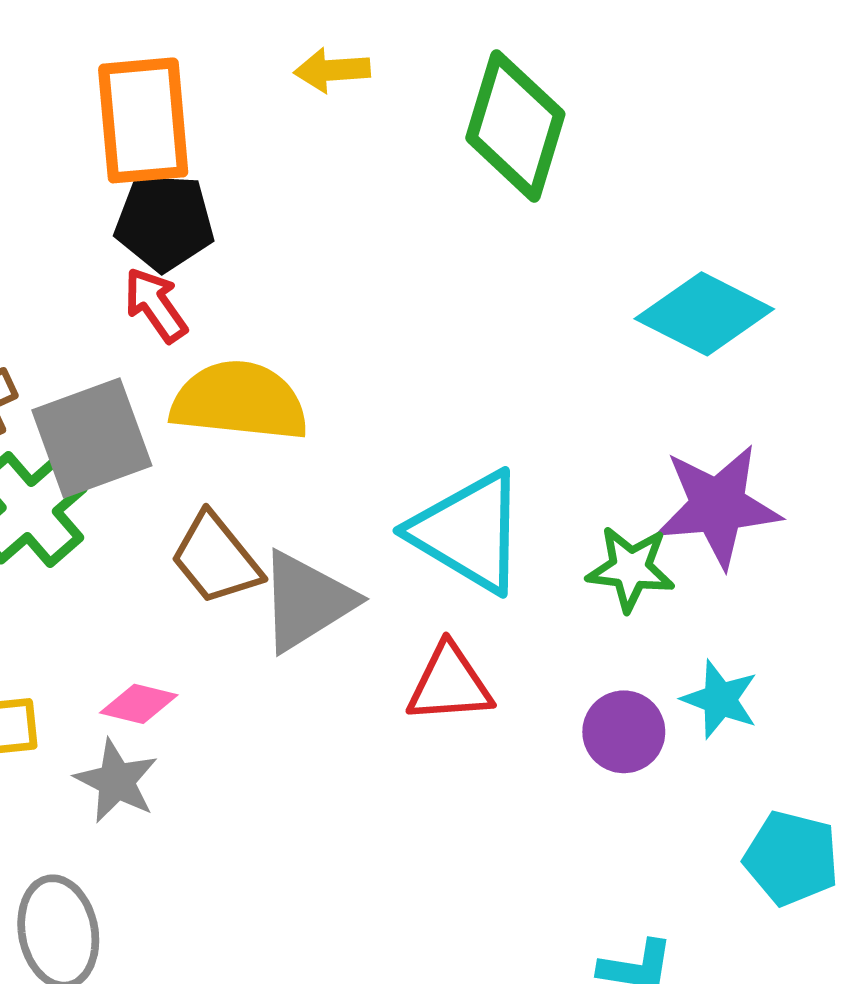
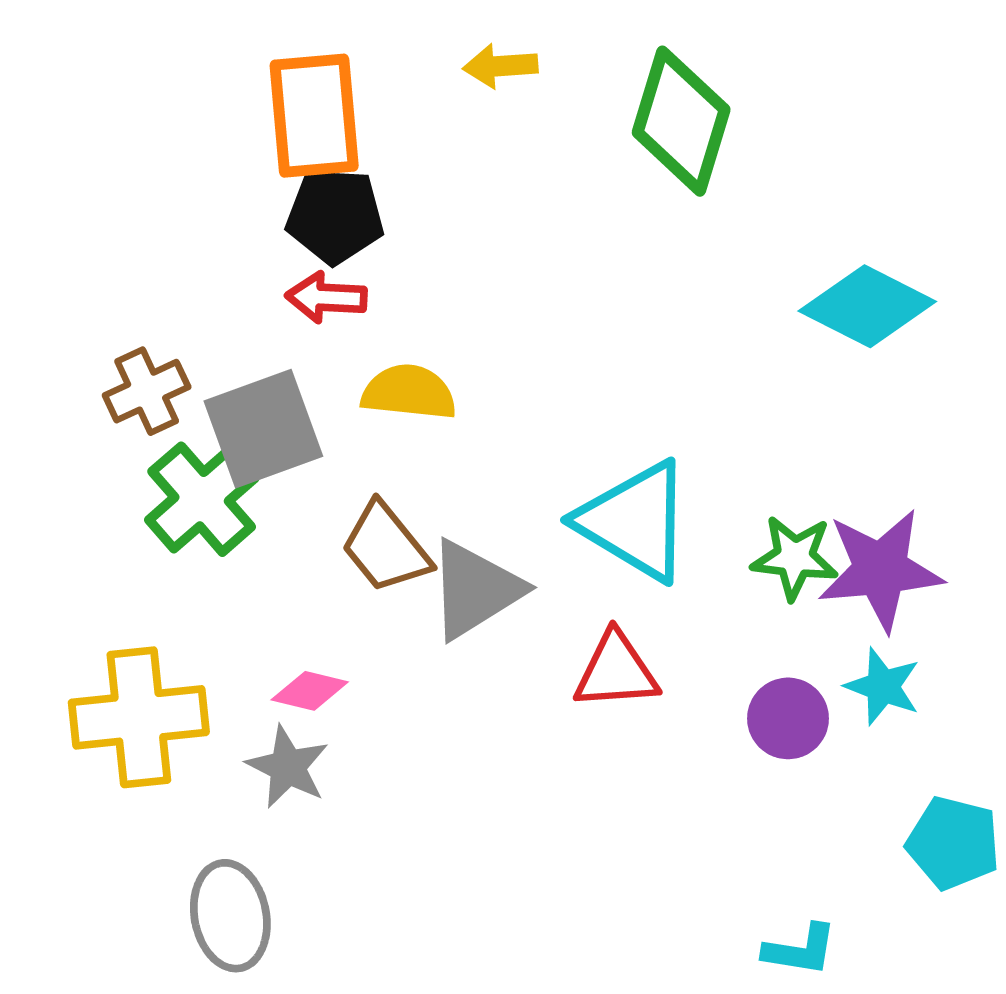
red arrow: (156, 305) -> (326, 297), turned -52
yellow semicircle: (239, 401) -> (409, 392), size x0.7
purple star: (718, 506) -> (881, 570), moved

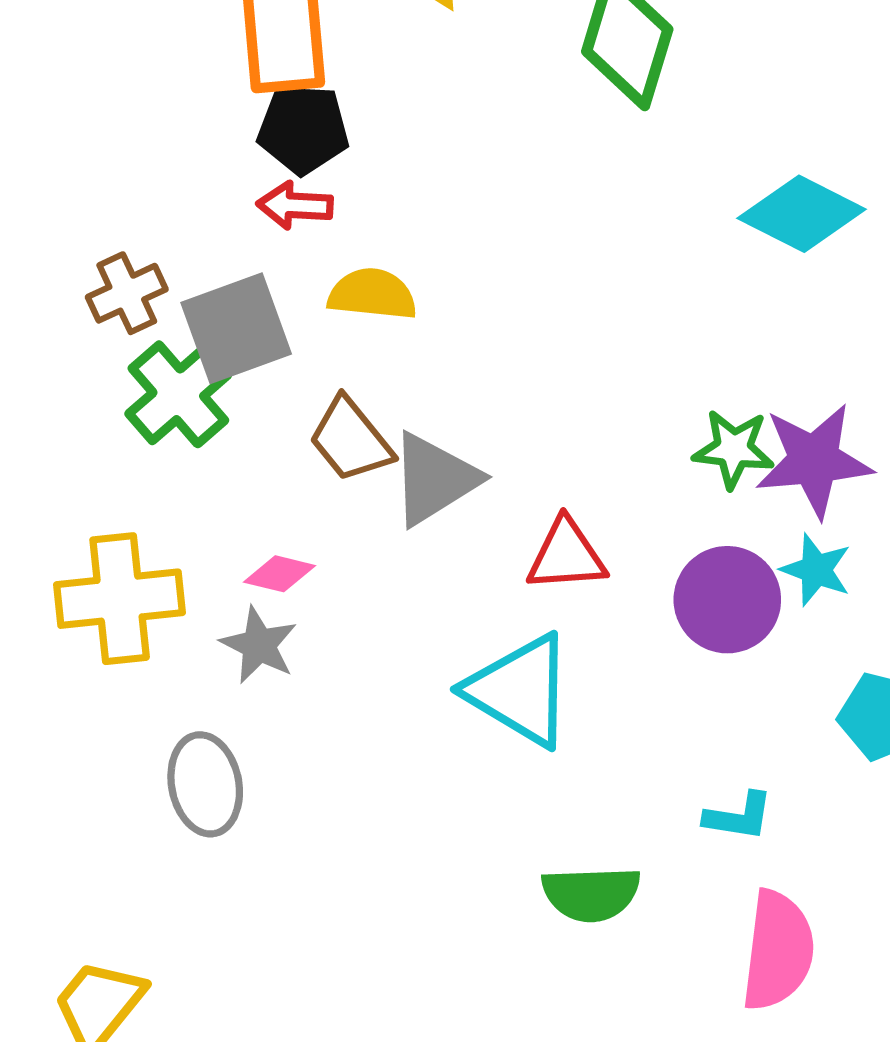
cyan triangle: (635, 521) -> (520, 690), moved
purple circle: (788, 718) -> (727, 600), size x1.4

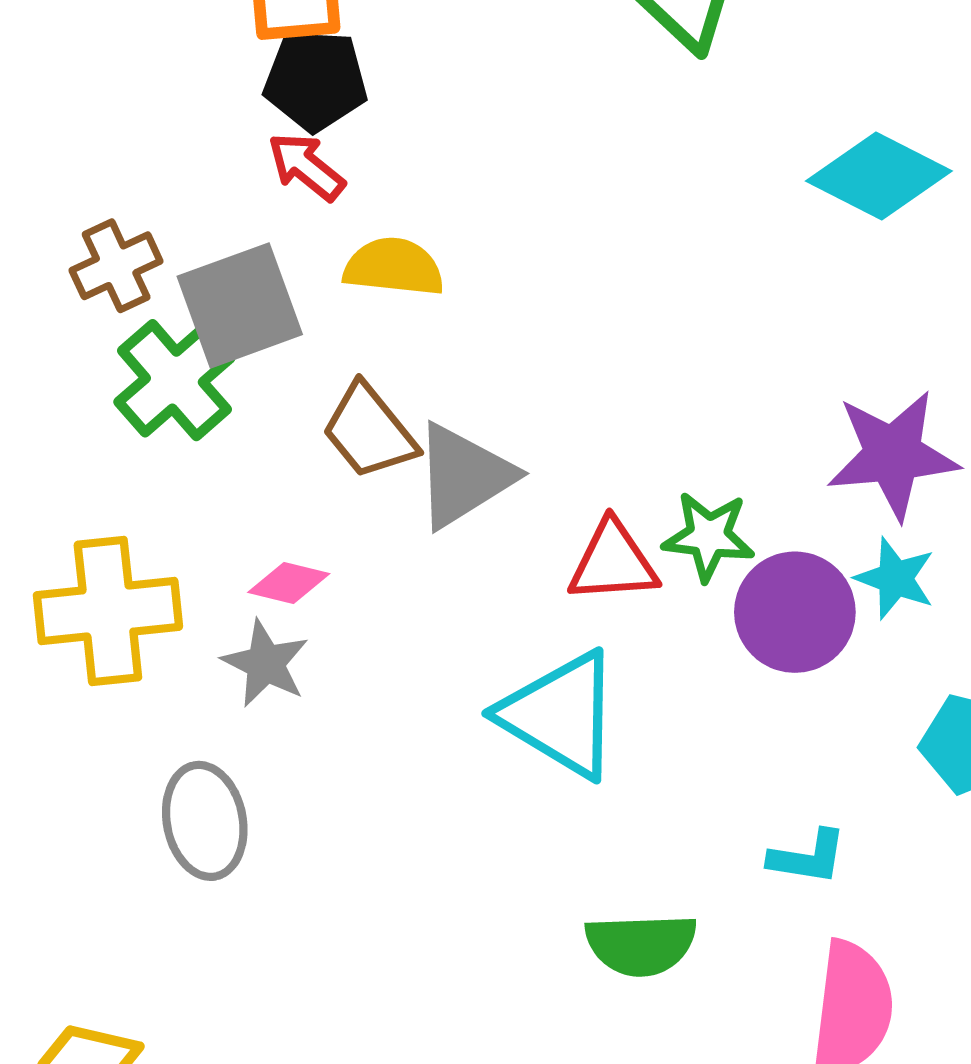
red arrow: (295, 205) -> (306, 167), turned 36
green star: (734, 449) -> (709, 536), moved

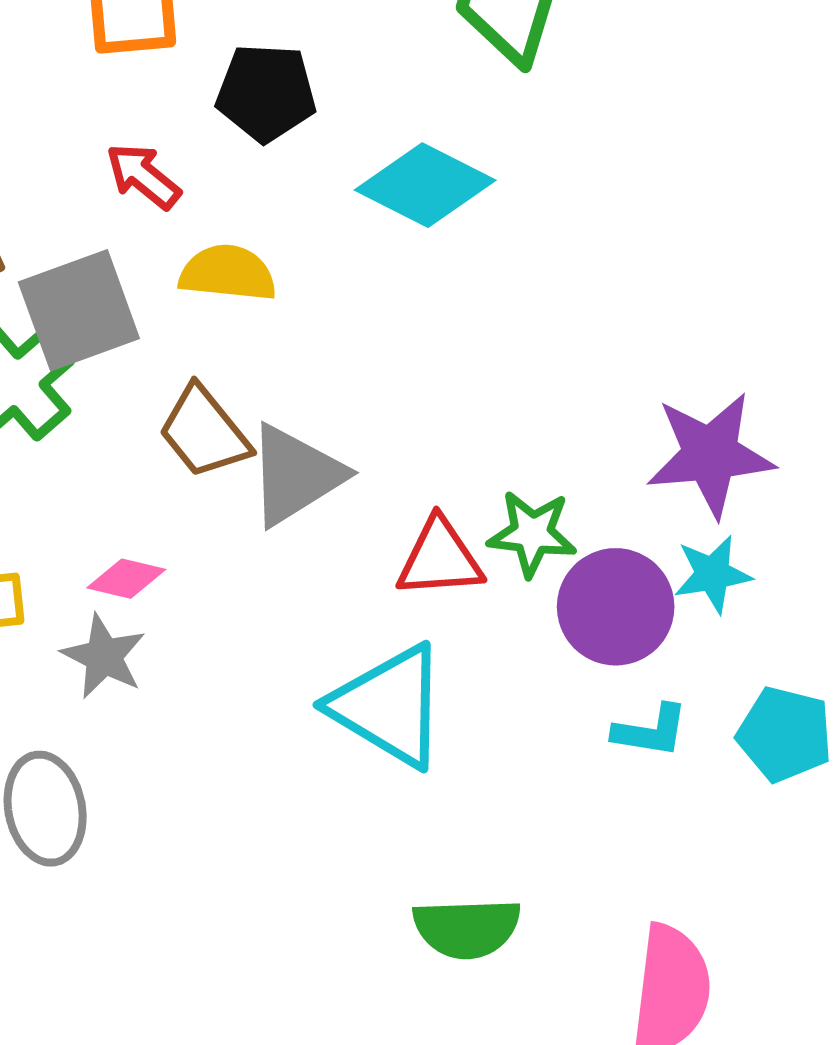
black pentagon: (316, 80) -> (266, 93), moved
cyan diamond: (879, 176) -> (425, 185), moved
cyan star: (895, 578) -> (713, 574), turned -30
cyan L-shape: (808, 857) -> (651, 731), moved

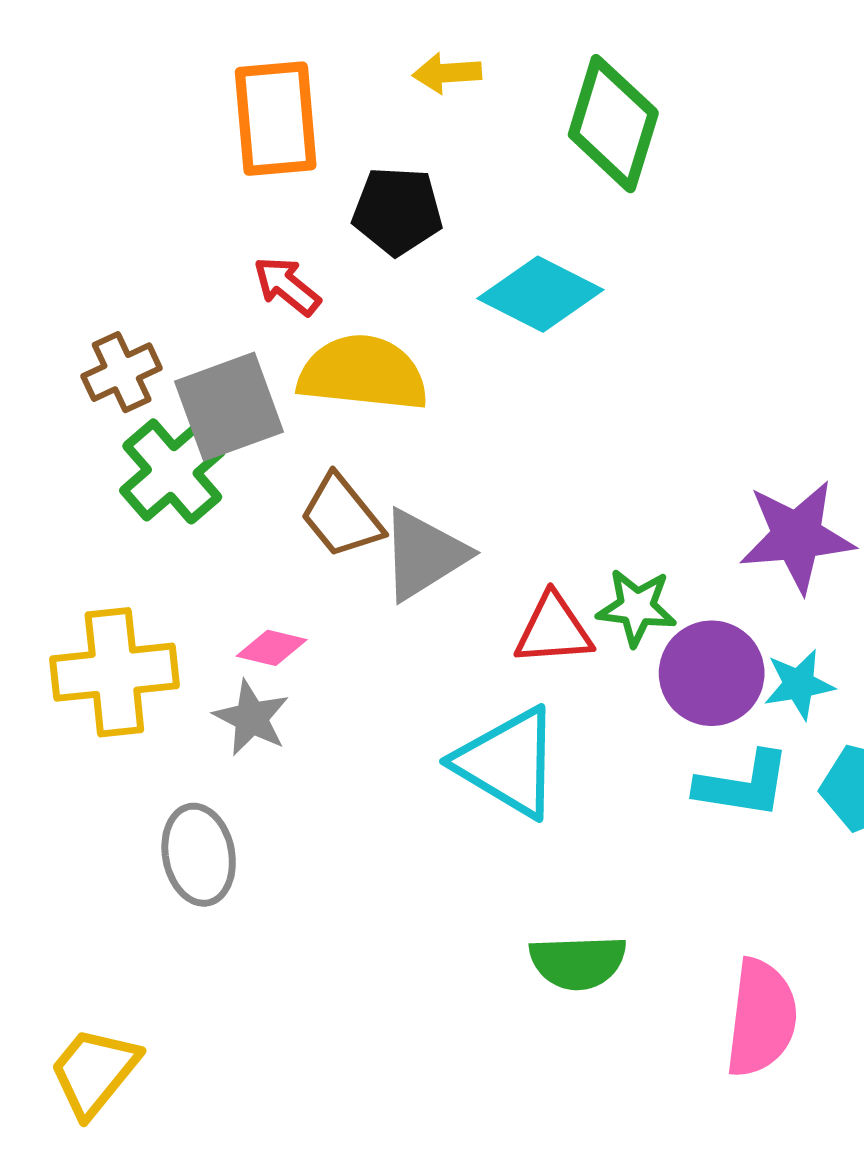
yellow semicircle: (228, 273) -> (363, 373), size x1.5
cyan star: (713, 574) -> (799, 684), moved
cyan L-shape: (651, 731) -> (743, 785), size x1.4

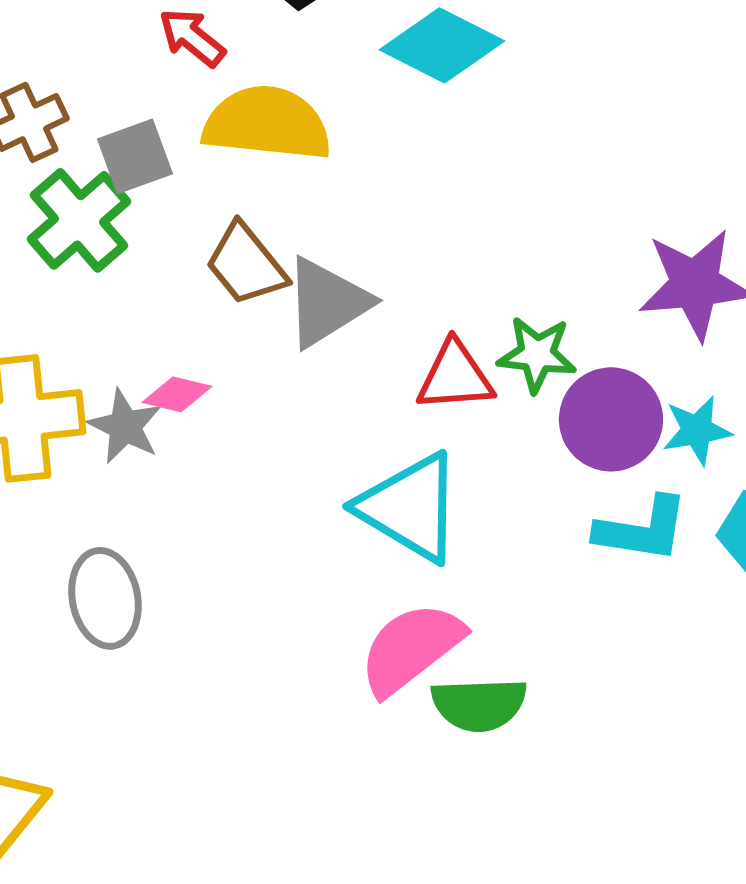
gray square: (229, 407) -> (135, 156), size x0.7
gray star: (251, 718) -> (125, 426), moved
pink semicircle: (761, 1018) -> (411, 648), moved, turned -135

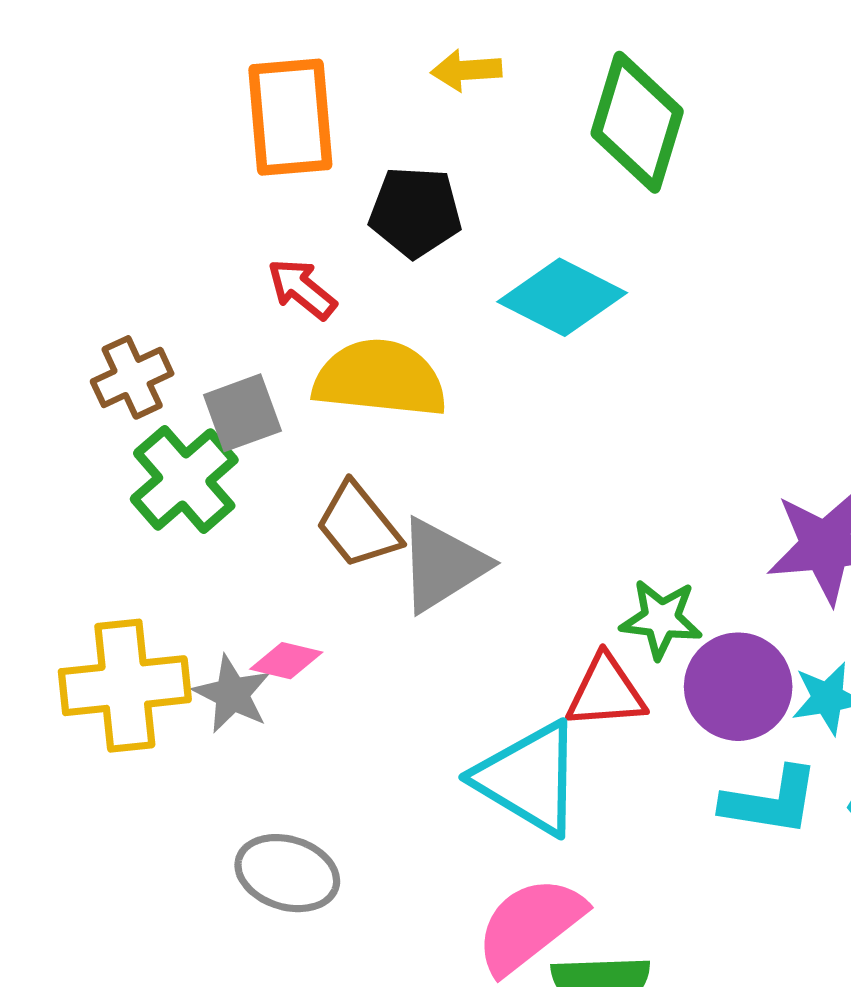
red triangle: (455, 376) -> (606, 692), moved
gray ellipse: (105, 598) -> (287, 873), moved, turned -62

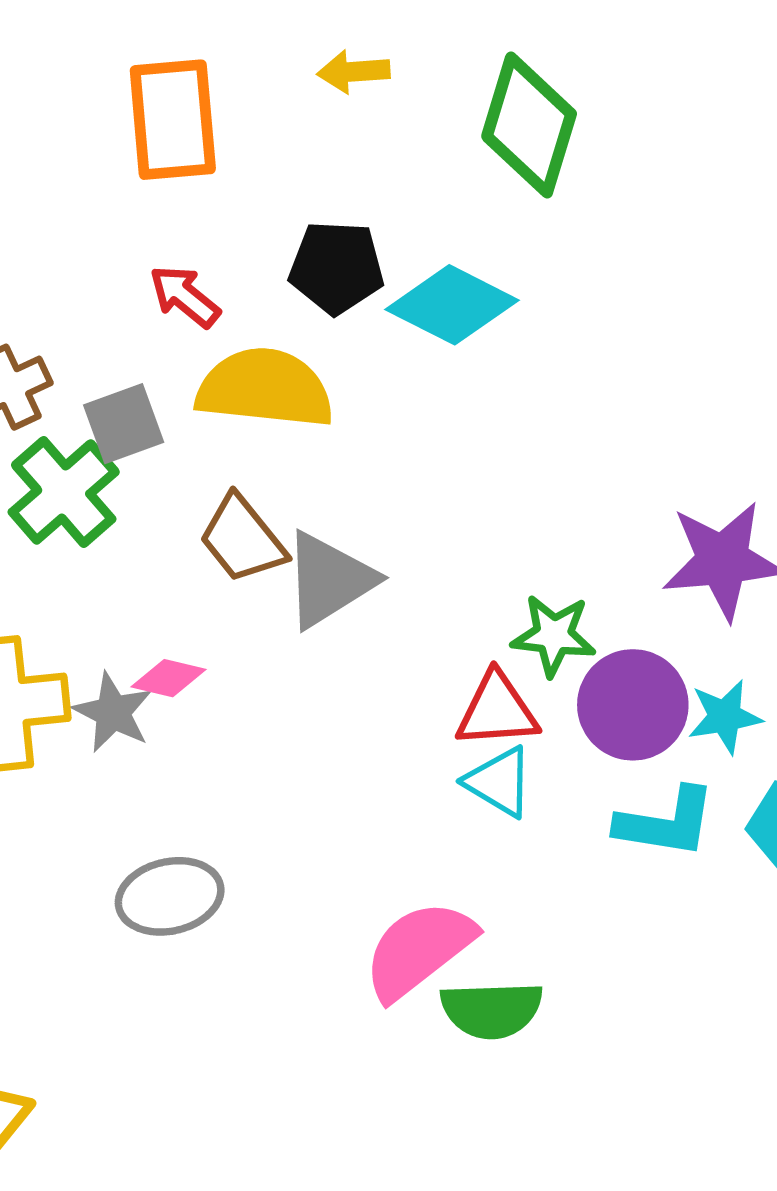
black pentagon: (415, 212) -> (336, 267), moved
cyan triangle: (529, 778) -> (499, 782), moved, size x0.6
gray ellipse: (287, 873) -> (170, 896), turned -30

